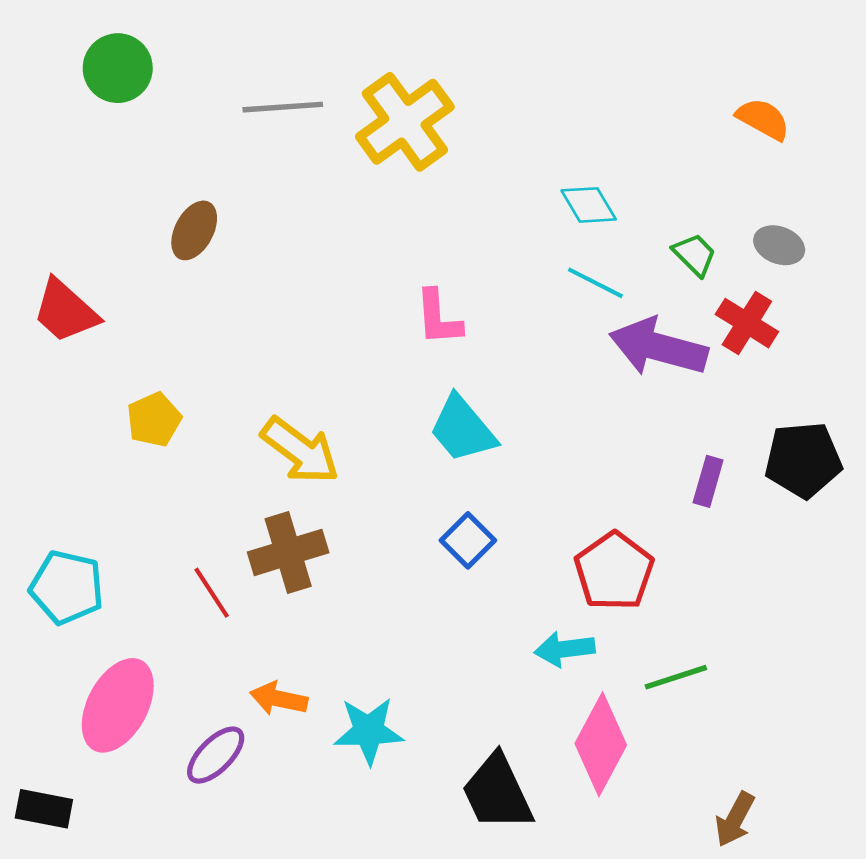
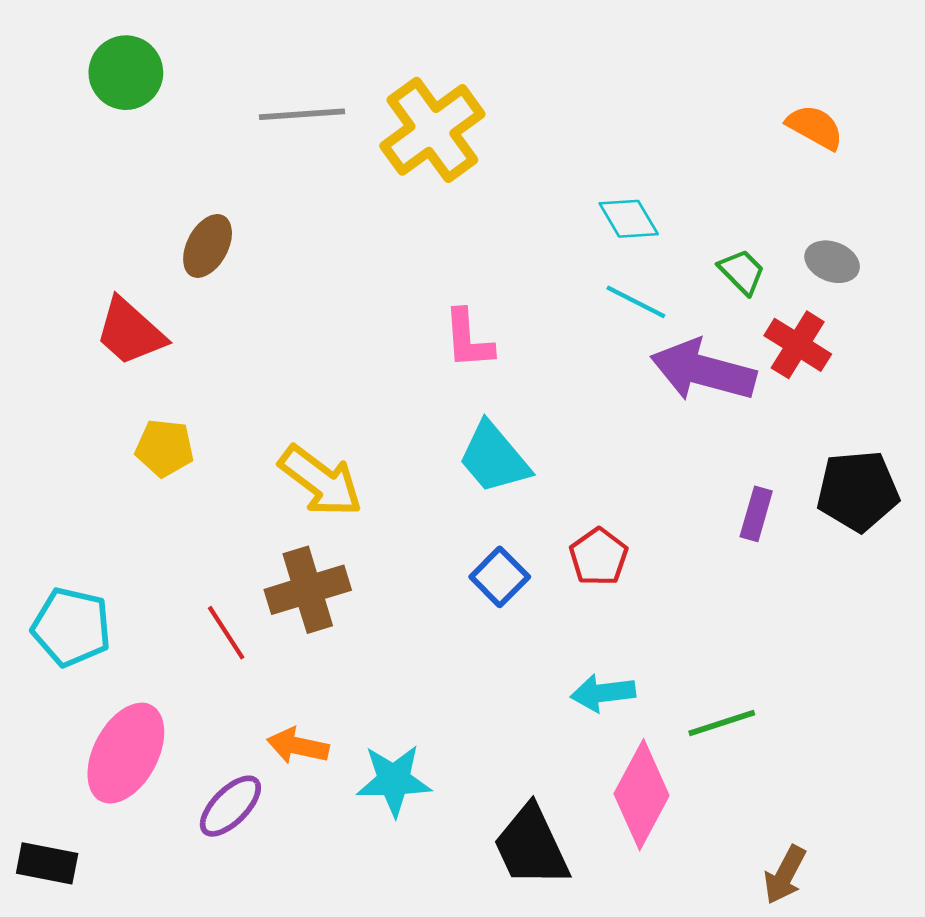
red trapezoid: (65, 311) -> (130, 332), moved
yellow pentagon: (154, 420) -> (165, 448), turned 30
red pentagon: (614, 571) -> (599, 557), moved, size x0.7

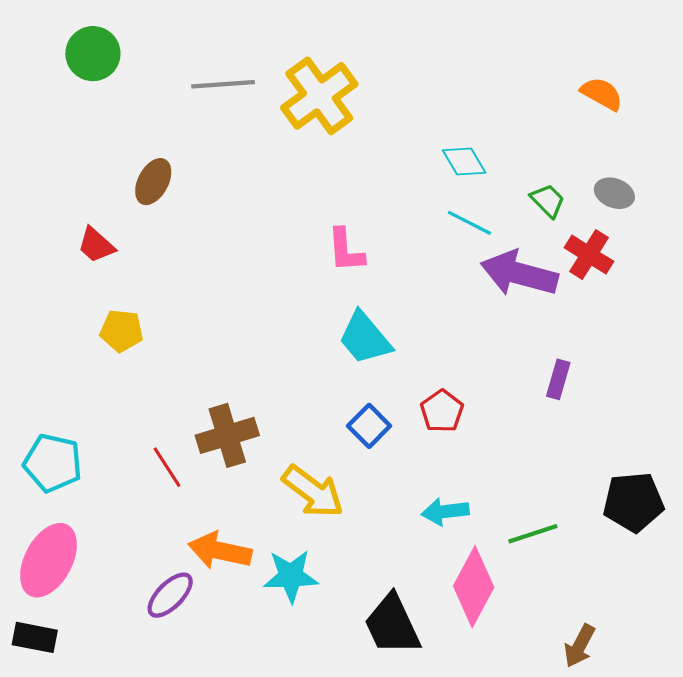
red trapezoid: (130, 332) -> (96, 245), size x0.7
yellow arrow: (321, 481) -> (313, 491), moved
black pentagon: (858, 491) -> (633, 502), moved
orange arrow: (298, 746) -> (220, 551), size x1.4
pink ellipse: (126, 753) -> (49, 560), moved

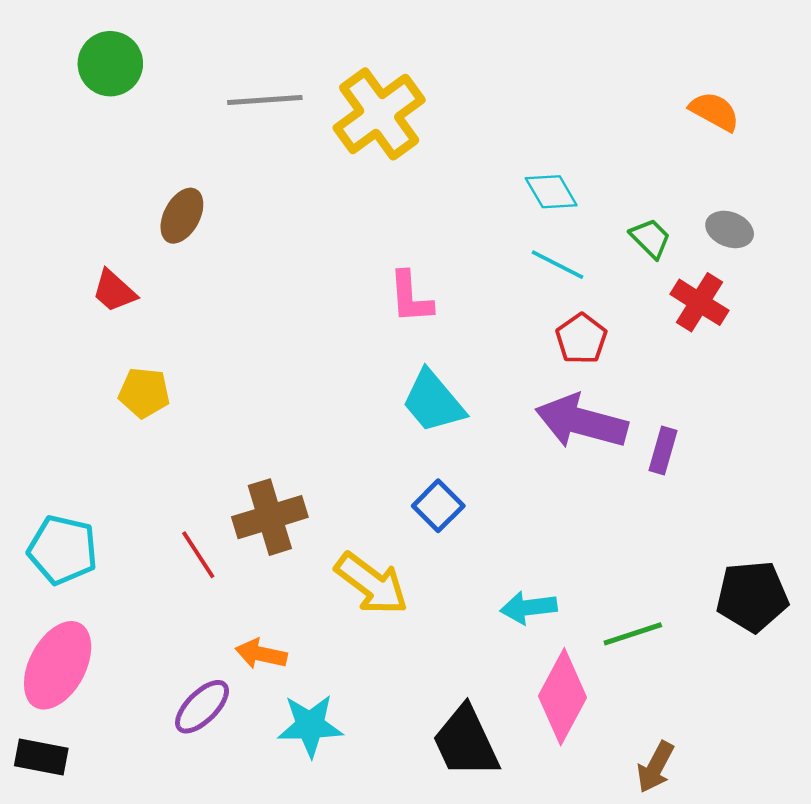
purple arrow: (519, 274) -> (581, 422), moved
red pentagon: (442, 411) -> (581, 339), moved
orange arrow: (220, 551) -> (261, 654), size x0.7
cyan star: (291, 576) -> (310, 726), moved
brown arrow: (579, 646) -> (655, 767), moved

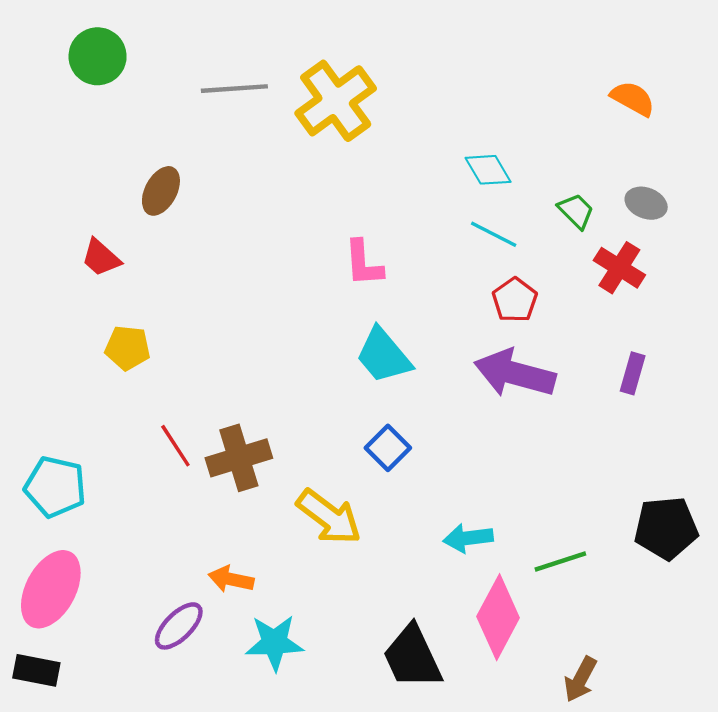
purple rectangle: (663, 451) -> (633, 373), moved
red line: (198, 555) -> (175, 446), moved

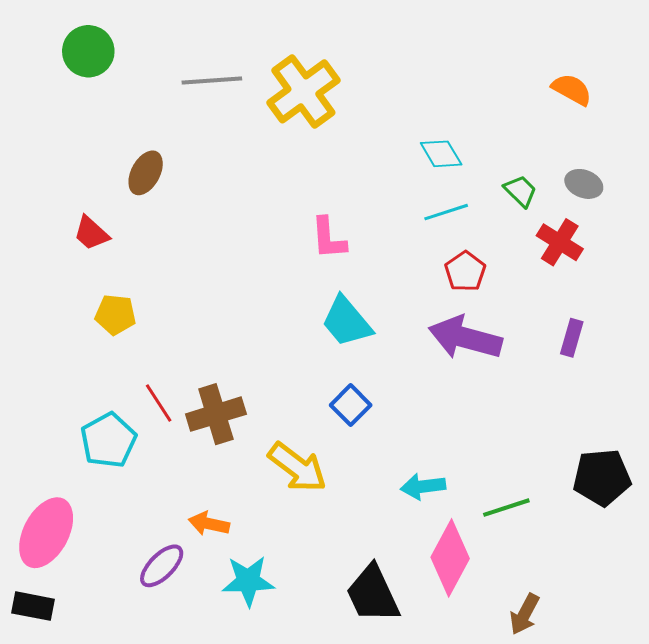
cyan line: (494, 234) -> (446, 212), turned -45
cyan pentagon: (55, 487) -> (108, 440), moved, turned 30

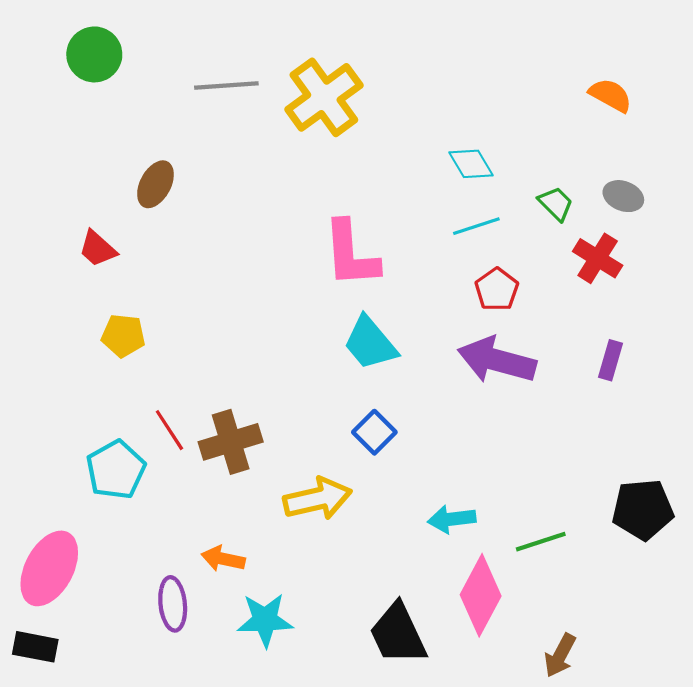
pink L-shape: (329, 238) -> (351, 254), size x1.5
yellow arrow: (297, 467) -> (318, 499), turned -50
purple ellipse: (162, 566) -> (173, 604), turned -51

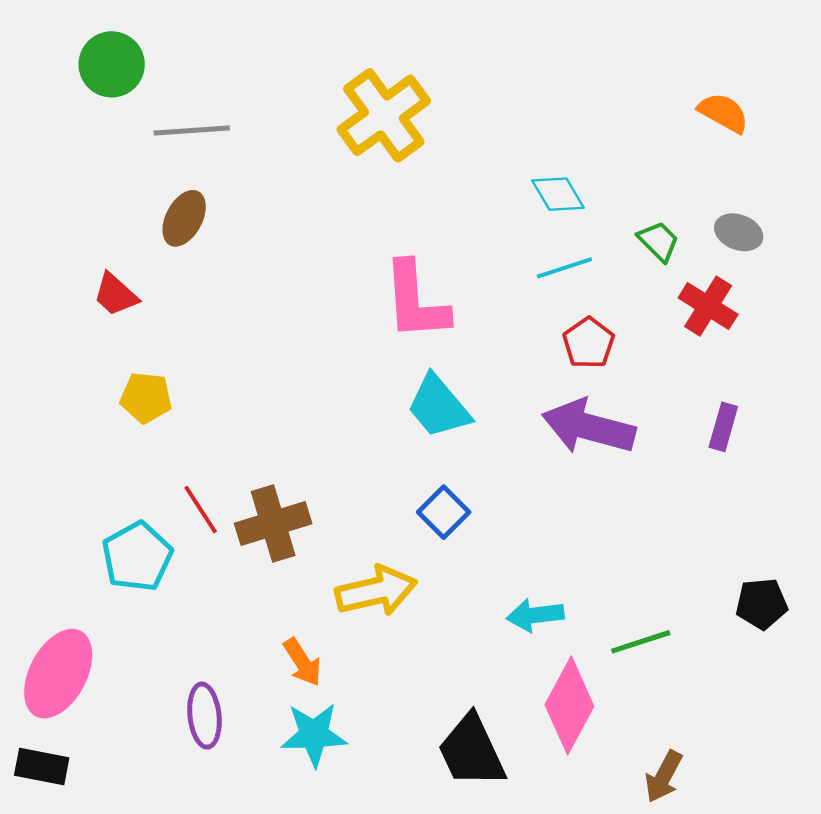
gray line: (226, 86) -> (192, 131), moved
black pentagon: (643, 509) -> (762, 604), size x0.7
orange arrow: (223, 559) -> (302, 662), moved, turned -135

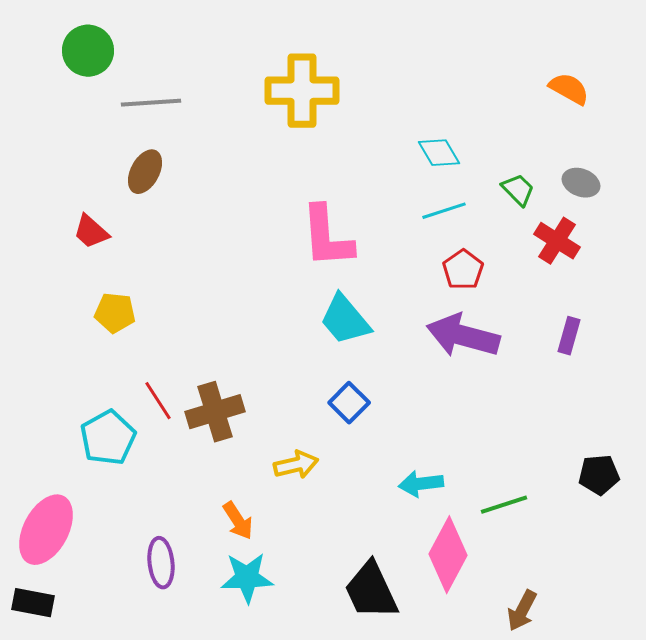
yellow cross: (384, 115) -> (302, 91), turned 36
yellow arrow: (376, 591) -> (296, 465), size x0.7

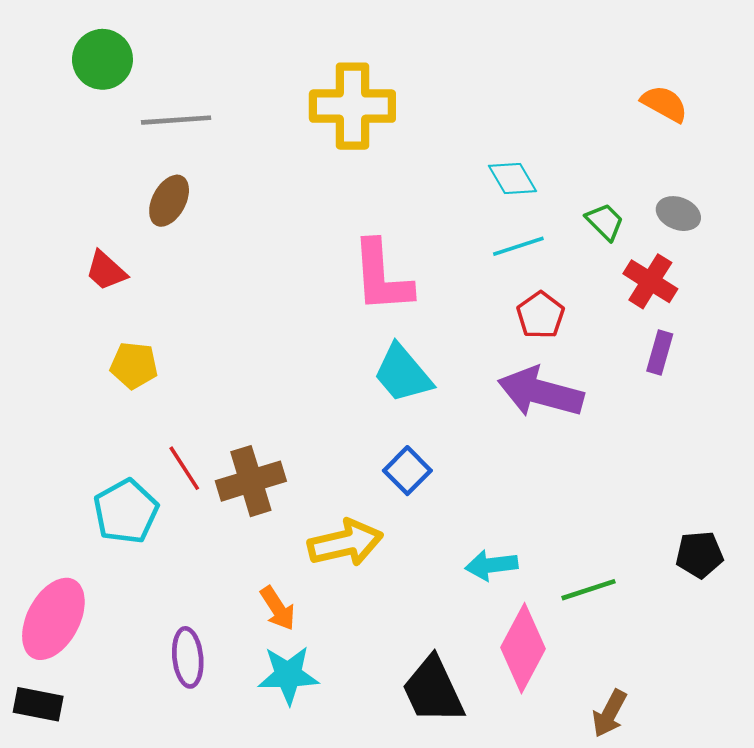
purple rectangle: (569, 336) -> (660, 353), moved
yellow arrow: (296, 465) -> (345, 543), size x1.4

